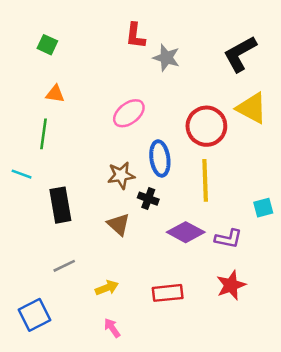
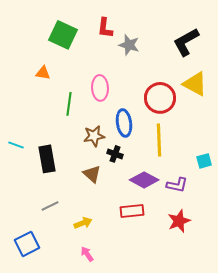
green square: (47, 45) -> (63, 35), moved, size x1.8
pink ellipse: (129, 113) -> (100, 88), turned -55
green line: (44, 134) -> (69, 104), moved
cyan line: (22, 174) -> (16, 145), moved
red rectangle: (168, 293) -> (132, 211), moved

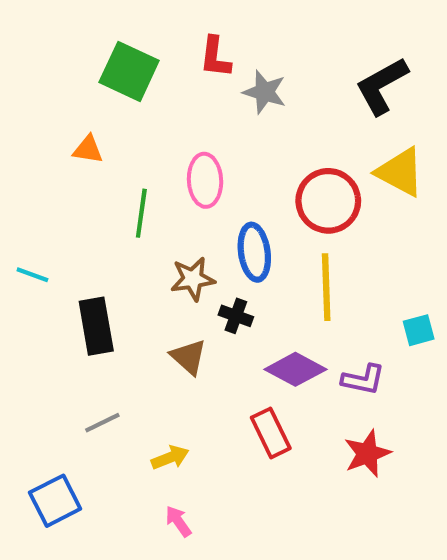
cyan line: (16, 145) -> (32, 275), moved
red rectangle: (132, 211) -> (271, 433), turned 70

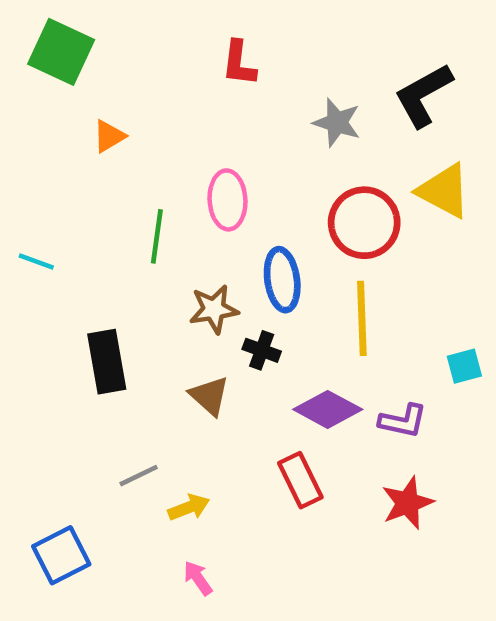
green square: (129, 71) -> (61, 52), moved
gray star: (265, 92) -> (337, 122), moved
orange triangle: (88, 149) -> (109, 136), moved, turned -40
cyan line: (32, 275) -> (36, 261), moved
gray line: (102, 423) -> (139, 476), moved

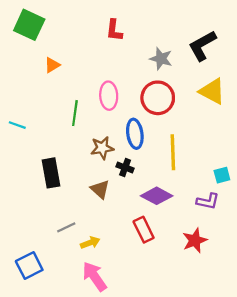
red circle: (364, 223) -> (158, 98), moved
purple L-shape: (403, 421) -> (208, 201), moved
pink arrow: (198, 578) -> (95, 276), size x1.8

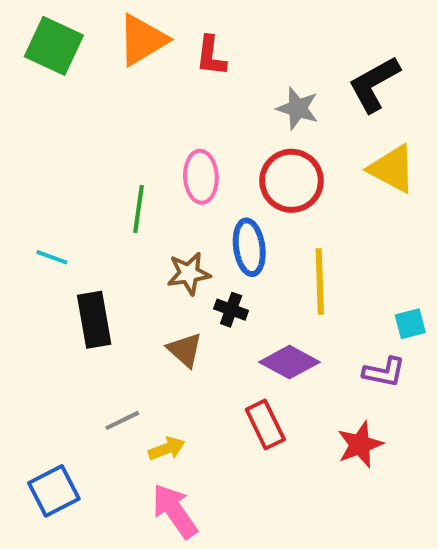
orange triangle: (52, 65) -> (142, 40), moved, size x1.8
cyan line: (17, 125) -> (52, 257), moved

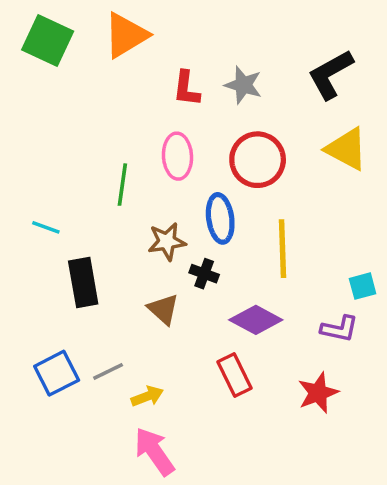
red L-shape: (211, 56) -> (186, 89), moved
gray star: (298, 108) -> (243, 85), moved
blue square: (54, 491) -> (57, 373), moved

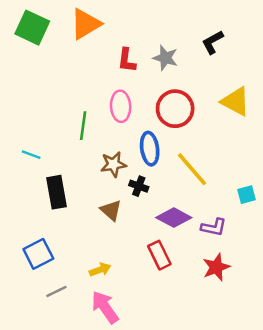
black L-shape: (330, 74) -> (213, 42), moved, size x0.7
yellow line: (282, 249) -> (192, 169), turned -39
purple L-shape: (339, 329) -> (214, 227), moved
gray line: (108, 371) -> (56, 291), moved

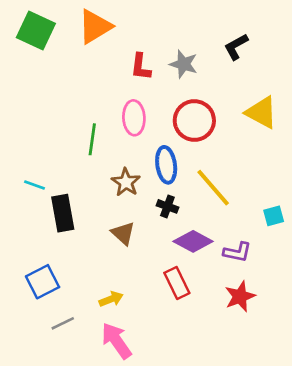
cyan line: (31, 155) -> (35, 185), moved
brown star: (113, 164) -> (126, 182), turned -30
black cross: (139, 186) -> (167, 206), moved

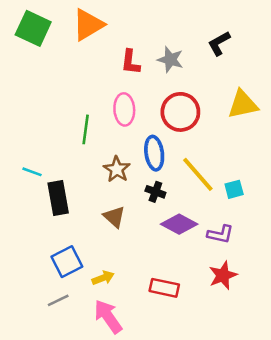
yellow triangle: (261, 112) -> (243, 104), turned -40
cyan square: (274, 216) -> (234, 189), moved
blue square: (43, 282) -> (67, 262), moved
red rectangle: (177, 283) -> (164, 288), moved, turned -52

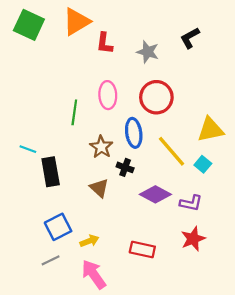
red L-shape: (131, 62) -> (105, 43), moved
yellow triangle: (243, 104) -> (210, 130), moved
cyan square: (234, 189) -> (203, 164), turned -35
black cross: (155, 192) -> (125, 167), moved

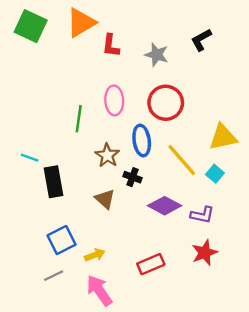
red rectangle: (142, 250) -> (151, 264), turned -35

